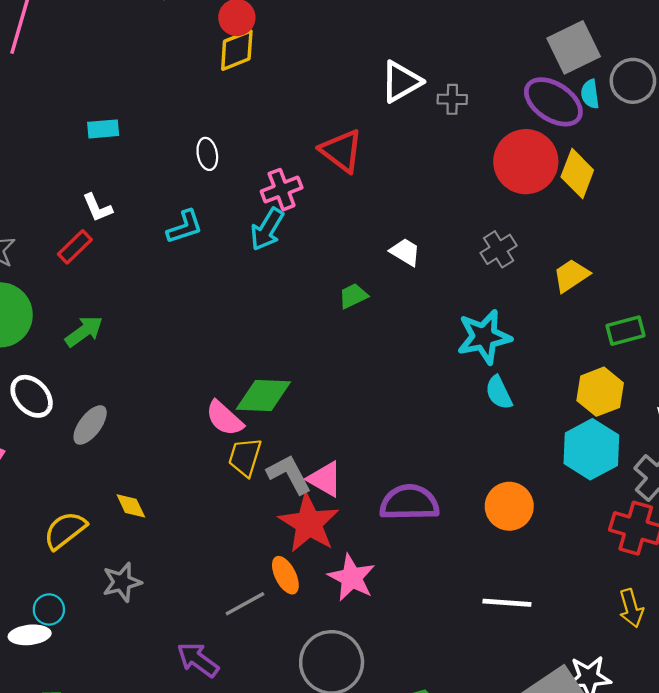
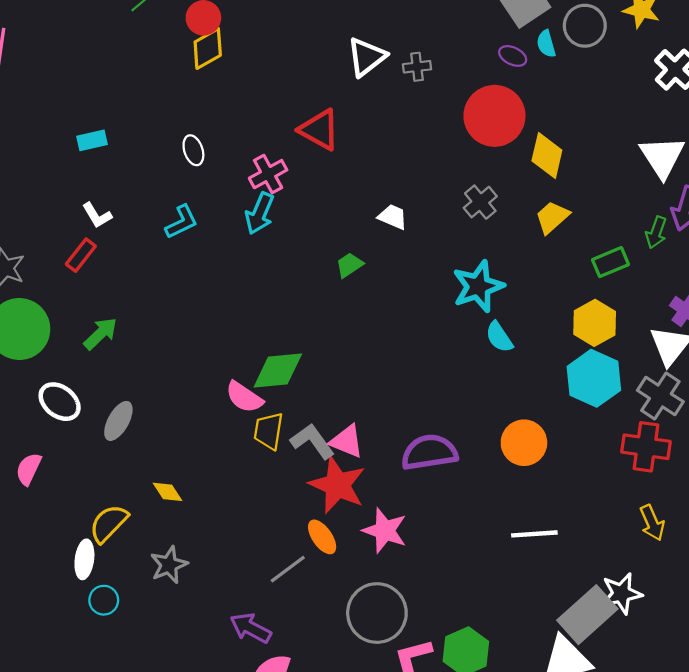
purple ellipse: (553, 102) -> (513, 56), size x0.5
yellow diamond: (577, 173) -> (547, 156), moved
white ellipse: (30, 635) -> (84, 559), moved, turned -69

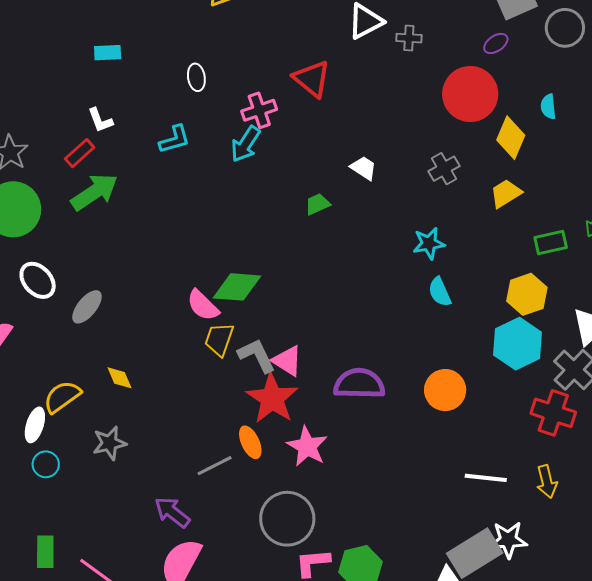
cyan semicircle: (546, 44) -> (548, 107), moved
purple ellipse: (513, 56) -> (496, 43), turned -70
cyan star: (478, 286) -> (429, 243), size x0.7
green arrow: (100, 334) -> (94, 192), moved, size x1.4
white line: (534, 534) -> (486, 478), moved

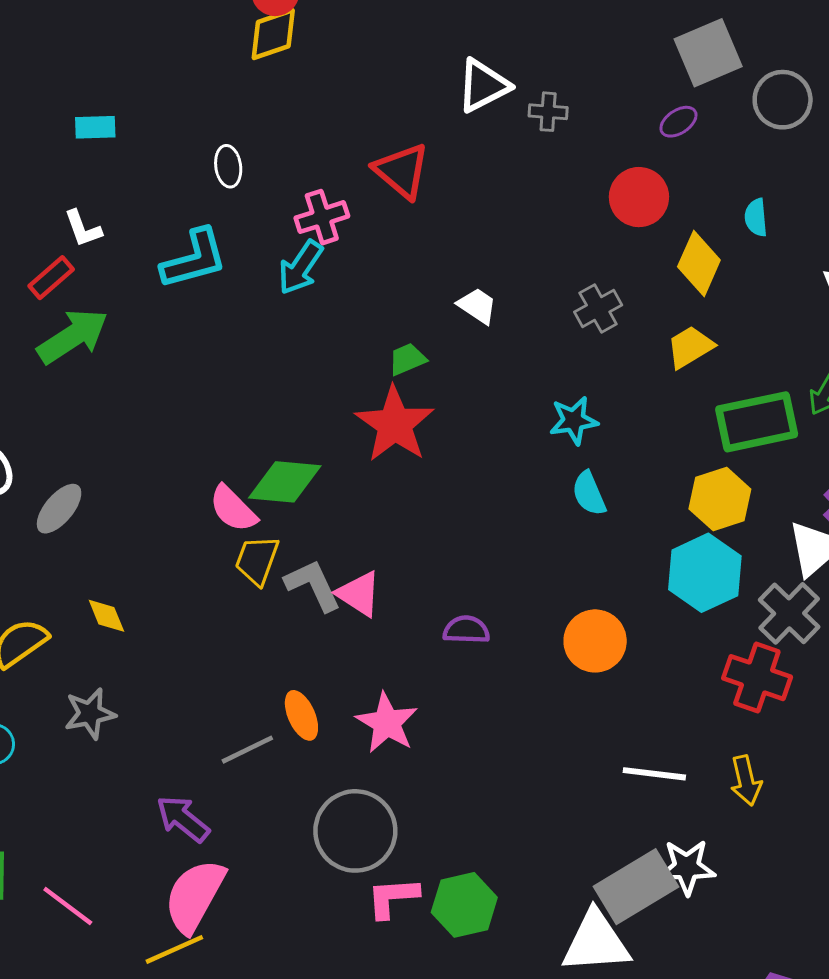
red circle: (470, 94) -> (639, 197), size x0.7
cyan L-shape: (175, 139) -> (194, 259), size x1.4
green rectangle: (551, 243) -> (757, 422), size x1.6
purple semicircle: (359, 384) -> (466, 630), size x0.6
red star: (272, 398) -> (395, 424), moved

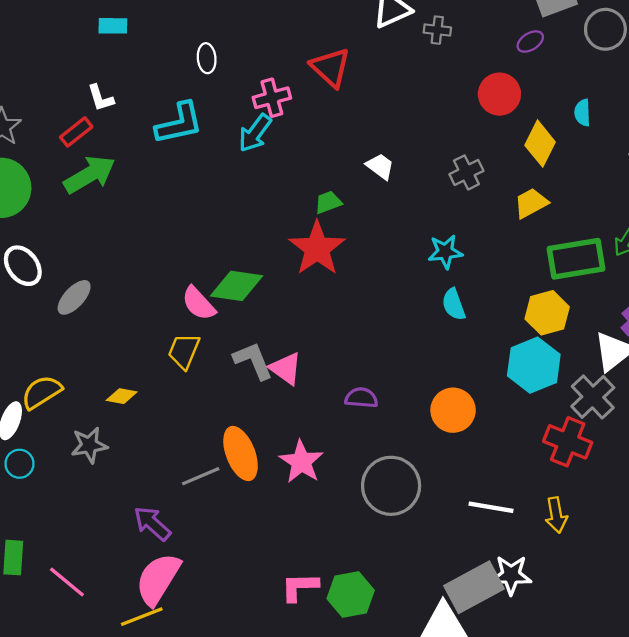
yellow trapezoid: (257, 560) -> (184, 351), moved
yellow diamond: (106, 616) -> (122, 396), moved, turned -60
orange ellipse: (301, 715) -> (241, 454), size x1.5
gray circle: (355, 831) -> (391, 486), moved

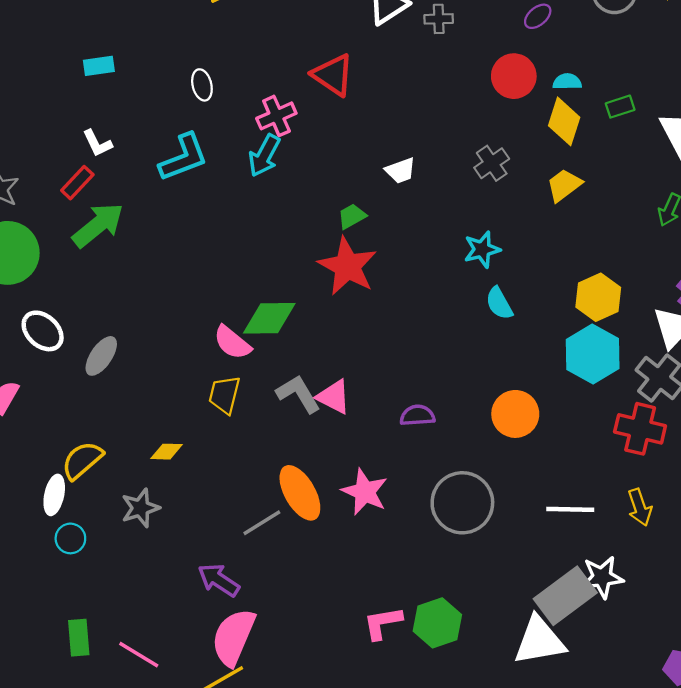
cyan semicircle: (582, 113) -> (567, 82), moved, turned 100
white trapezoid: (380, 166) -> (401, 171), turned 132
green rectangle: (576, 259) -> (620, 107), moved, size x0.5

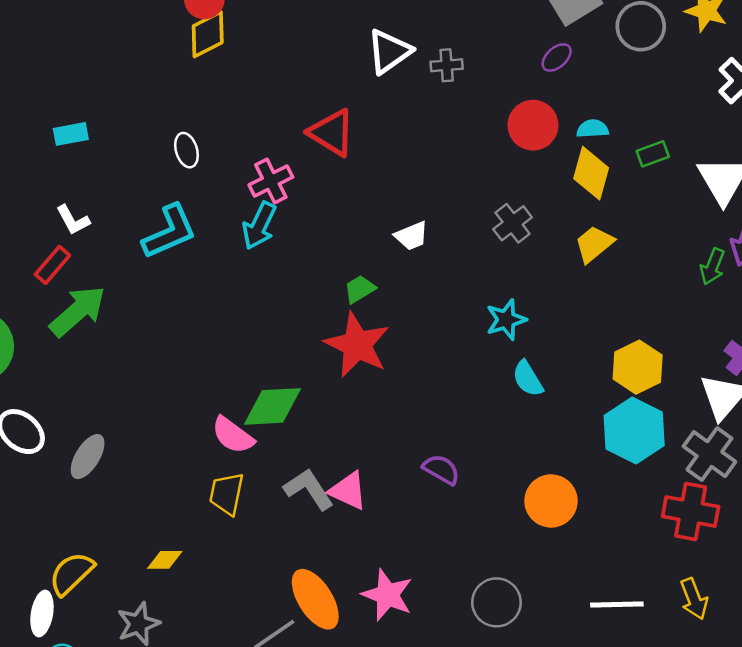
purple semicircle: (417, 415) -> (441, 469), moved, turned 36
gray circle: (462, 503) -> (496, 602), size x0.7

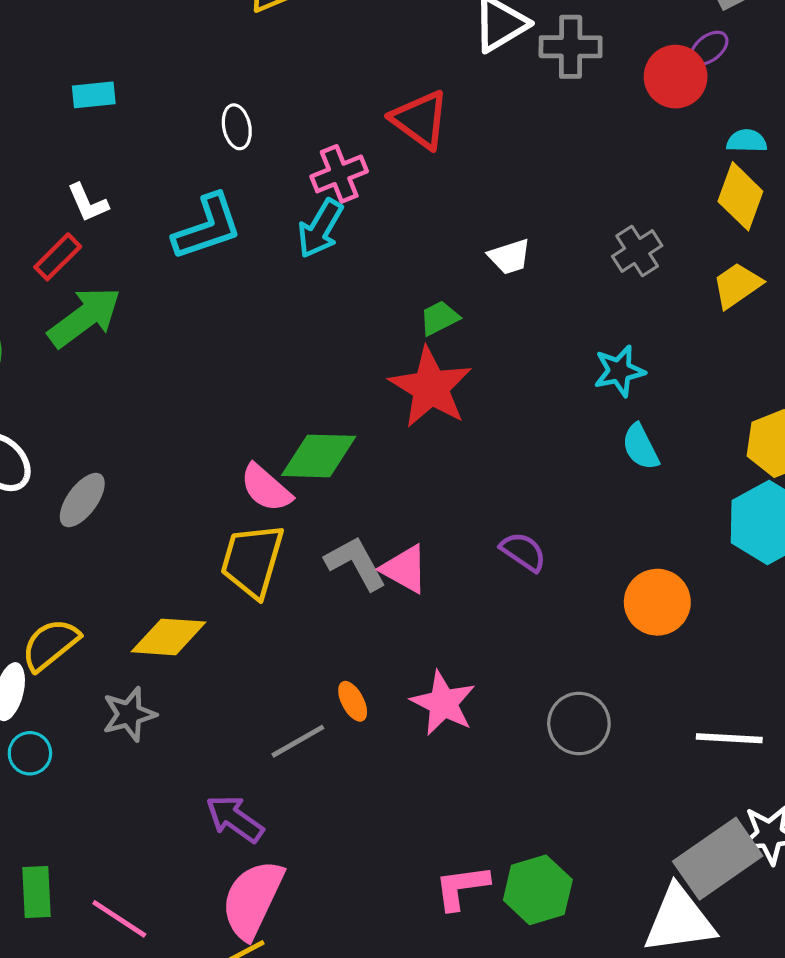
gray cross: (447, 65) -> (571, 47), size x1.5
red circle: (533, 125) -> (676, 77), moved
yellow trapezoid: (227, 494) -> (252, 560), size x1.4
yellow diamond: (165, 560) -> (168, 637), size x1.6
orange ellipse: (315, 599) -> (353, 701), size x0.5

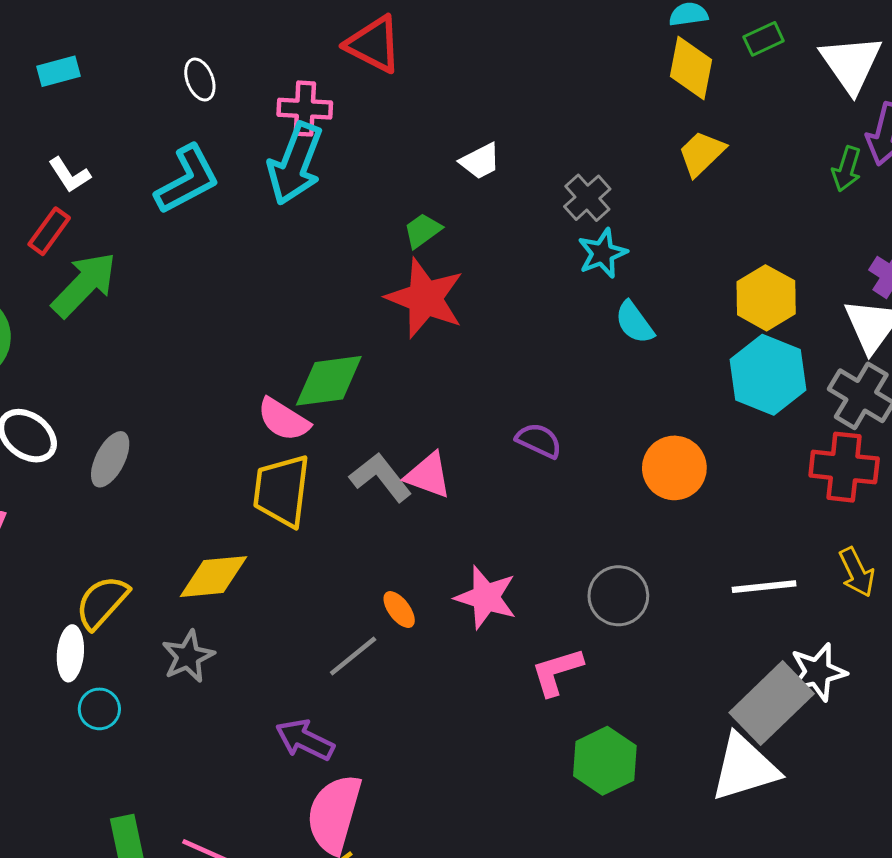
pink cross: (339, 174) -> (305, 109), turned 34
cyan arrow: (320, 229) -> (295, 164), size x1.4
gray cross: (637, 251) -> (587, 198), moved
pink L-shape: (462, 887) -> (557, 672), moved

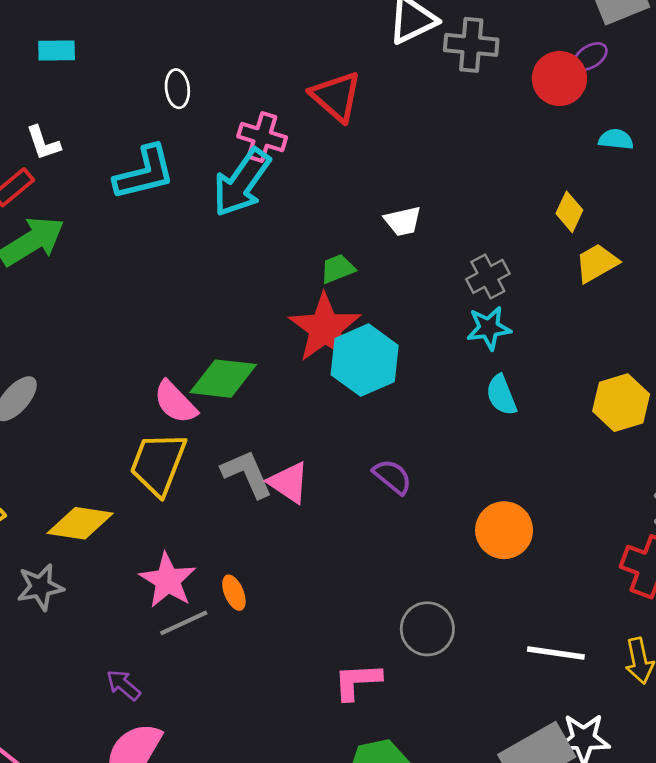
yellow diamond: (691, 68) -> (569, 212), moved, size x0.7
cyan hexagon: (768, 375) -> (365, 360), moved
pink star: (486, 597) -> (168, 580), moved
purple arrow: (305, 740) -> (123, 685), size x0.7

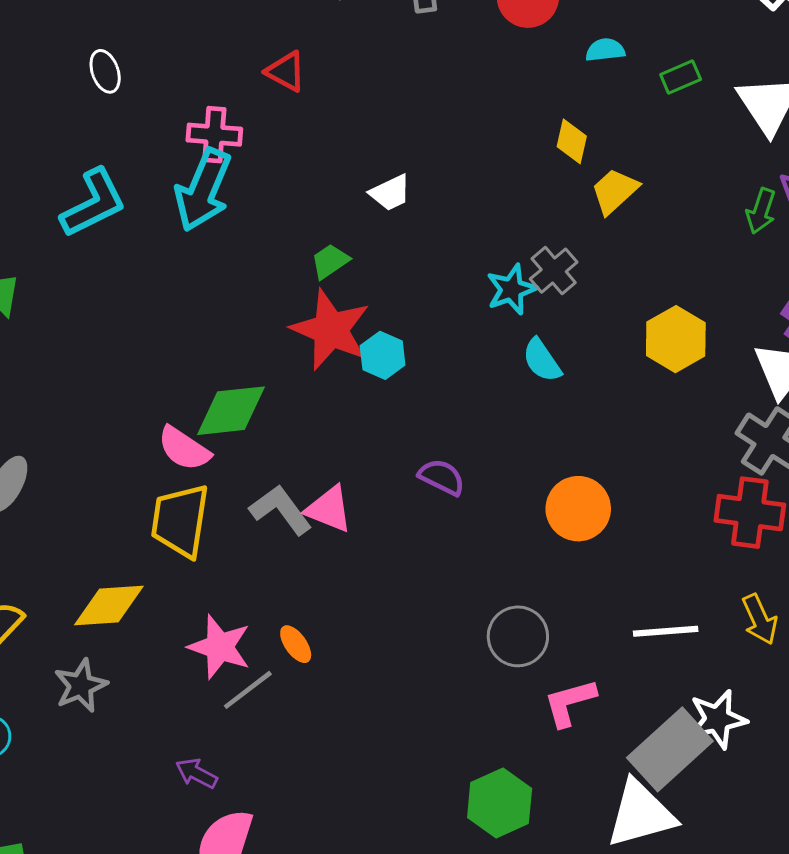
white ellipse: (177, 89) -> (105, 71), moved
red triangle: (336, 96) -> (286, 71), size x0.7
gray cross: (488, 276) -> (554, 271), moved
cyan hexagon: (365, 360) -> (383, 355), size x0.6
pink L-shape: (357, 681) -> (570, 703), moved

